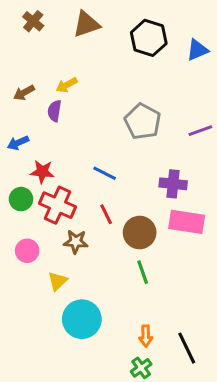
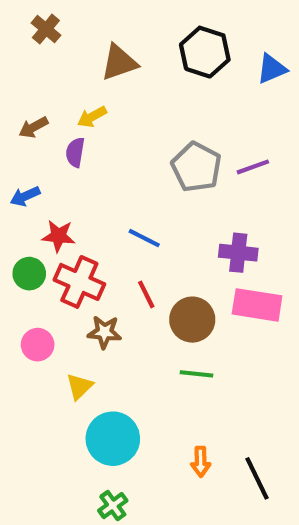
brown triangle: (86, 24) -> (119, 62), moved
purple line: (200, 131) -> (253, 167), moved
green line: (143, 272) -> (196, 374), turned -65
green cross: (141, 368) -> (113, 506), moved

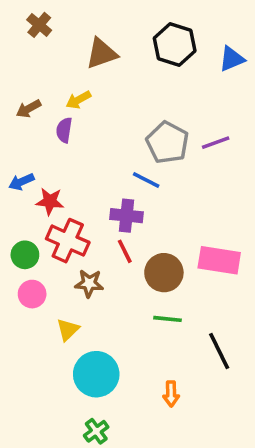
blue arrow: (25, 196) -> (21, 182), moved
blue line: (144, 238) -> (146, 180), moved
purple cross: (238, 253) -> (127, 216), moved
green circle: (29, 274) -> (25, 255), moved
black line: (257, 478) -> (219, 351), moved

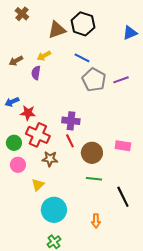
black hexagon: (175, 45) -> (83, 24), moved
blue line: (146, 180) -> (82, 58), moved
pink rectangle: (219, 260) -> (123, 146), size x0.7

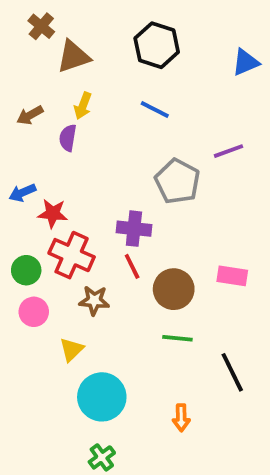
brown triangle: (57, 30) -> (73, 57), moved
yellow arrow: (44, 56) -> (83, 106), turned -40
gray pentagon: (94, 80) -> (177, 181), moved

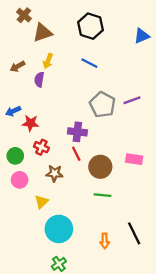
purple line: (229, 151) -> (132, 100), moved
red cross: (72, 255) -> (41, 147), size x0.6
black line: (232, 372) -> (134, 233), moved

